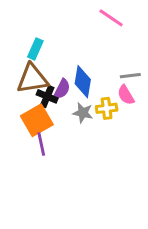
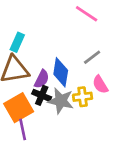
gray line: (130, 76) -> (92, 57), moved, turned -30
black cross: (47, 96) -> (42, 95), moved
gray star: (83, 113) -> (61, 101), size x1.4

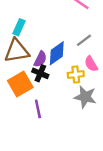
blue diamond: (61, 72) -> (57, 53), turned 45
gray star: (61, 101) -> (85, 97), moved
purple line: (23, 129) -> (38, 109), moved

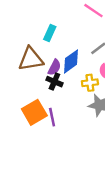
cyan rectangle: (19, 27) -> (50, 33), moved
orange square: (20, 84) -> (34, 112), moved

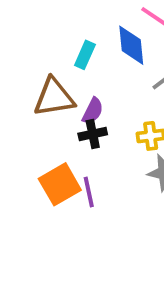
blue diamond: (71, 61) -> (131, 45), moved, turned -60
black cross: (54, 82) -> (93, 134), turned -35

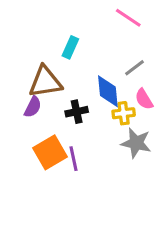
blue diamond: (131, 45) -> (108, 91), moved
purple semicircle: (93, 111) -> (33, 107), moved

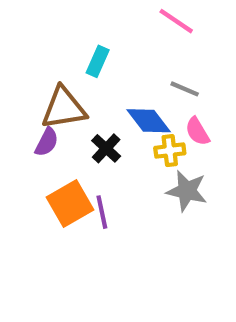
gray line: (135, 68) -> (185, 89), turned 60
blue diamond: (108, 91) -> (149, 121), turned -32
black cross: (77, 112) -> (106, 148), turned -35

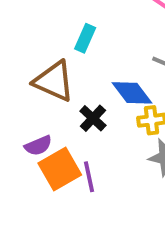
brown triangle: (64, 108) -> (54, 81), turned 33
purple semicircle: (47, 142) -> (38, 146), moved, turned 40

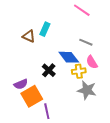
brown triangle: (54, 81) -> (29, 36), moved, size x0.6
purple line: (89, 177) -> (47, 111), moved

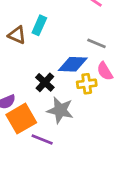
blue diamond: (69, 57) -> (73, 64), turned -50
gray star: (87, 90) -> (60, 110), moved
purple line: (47, 111) -> (42, 139), turned -56

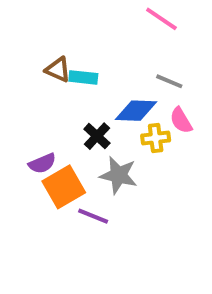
cyan rectangle: (39, 25) -> (83, 77), moved, turned 72

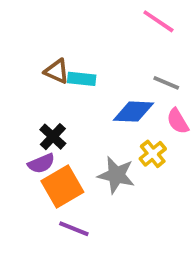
black cross: (97, 136) -> (53, 137), moved
yellow cross: (156, 138) -> (153, 154), moved, turned -32
purple line: (93, 216) -> (74, 229), moved

